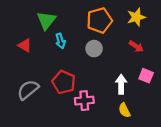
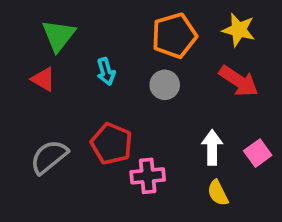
yellow star: (136, 17) -> (239, 30), turned 30
green triangle: (46, 20) -> (58, 36), moved
red arrow: (136, 46) -> (239, 81), size x1.5
pink square: (146, 76) -> (258, 153), moved, turned 32

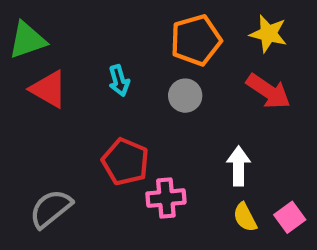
green triangle: (58, 36) -> (27, 40), moved, turned 33
red triangle: (43, 79) -> (49, 89), size x1.4
pink square: (258, 153) -> (290, 217), moved
gray semicircle: (49, 157) -> (51, 209), moved

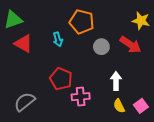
yellow star: (268, 34) -> (141, 21), moved
orange pentagon: (196, 40) -> (82, 22), moved, turned 30
gray circle: (185, 96) -> (101, 47), moved

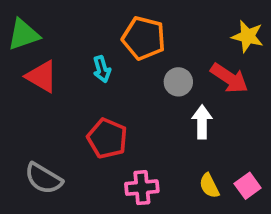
white arrow: (116, 81) -> (202, 122), moved
pink cross: (81, 97) -> (142, 188), moved
gray semicircle: (25, 102) -> (43, 178), turned -110

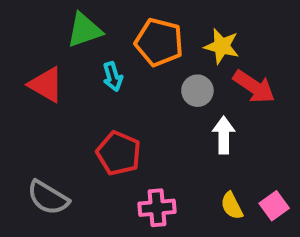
green triangle: (23, 34) -> (84, 30), moved
yellow star: (248, 36) -> (222, 46), moved

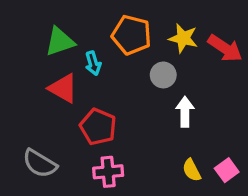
green triangle: (84, 30) -> (60, 42), moved
red triangle: (46, 85) -> (63, 88), moved
red arrow: (254, 87) -> (225, 48), moved
pink cross: (157, 208) -> (108, 172), moved

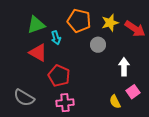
yellow star: (183, 38) -> (110, 23), turned -30
white arrow: (185, 112) -> (124, 67), moved
pink square: (227, 170) -> (133, 92), moved

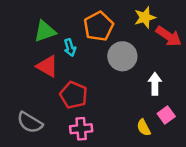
orange pentagon: (79, 21) -> (99, 26), turned 30
yellow star: (110, 23) -> (145, 18), moved
gray circle: (98, 45) -> (122, 56), size x1.5

